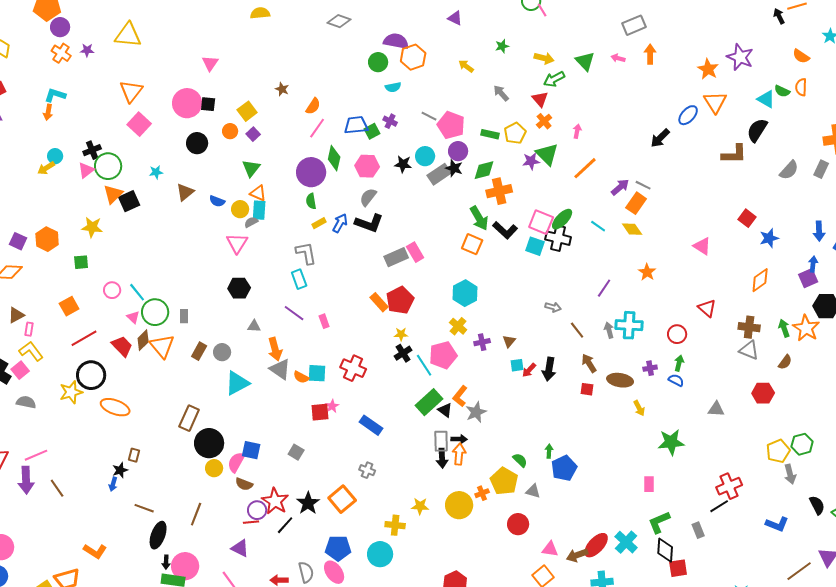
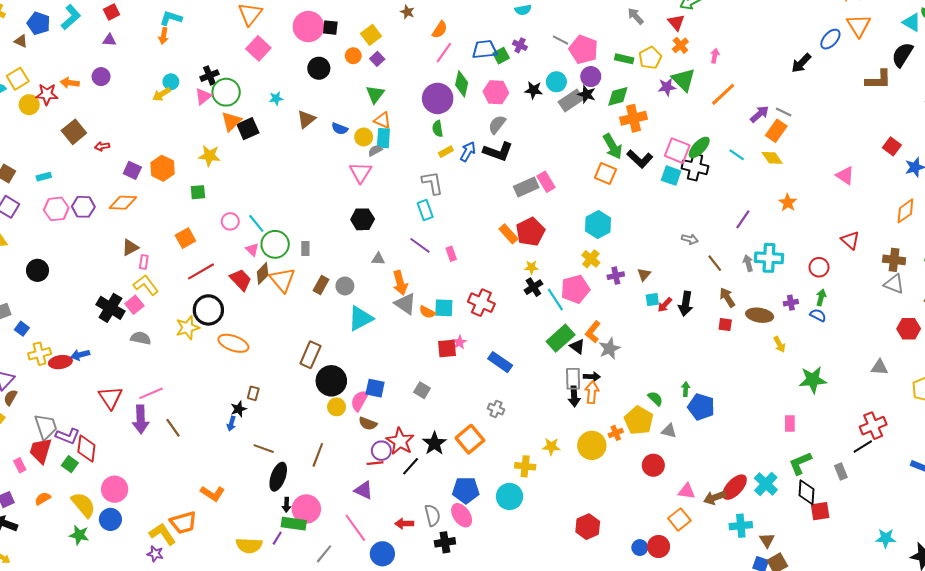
gray triangle: (716, 409) -> (879, 367), moved
blue pentagon: (564, 468) -> (701, 407), turned -30

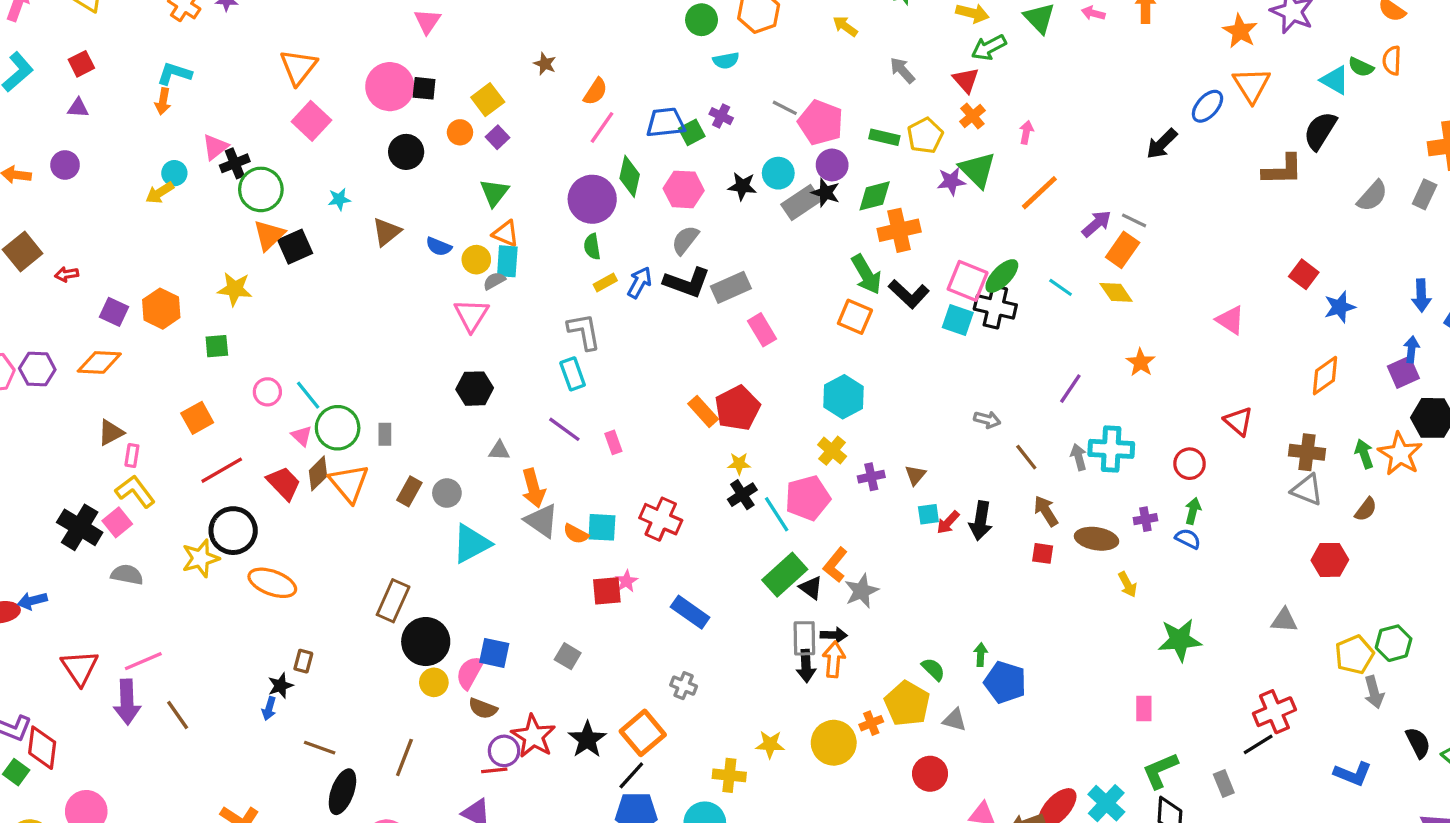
pink triangle: (203, 96) -> (215, 147), moved
gray rectangle: (526, 187) -> (731, 287), moved
black line: (411, 466) -> (631, 775), moved

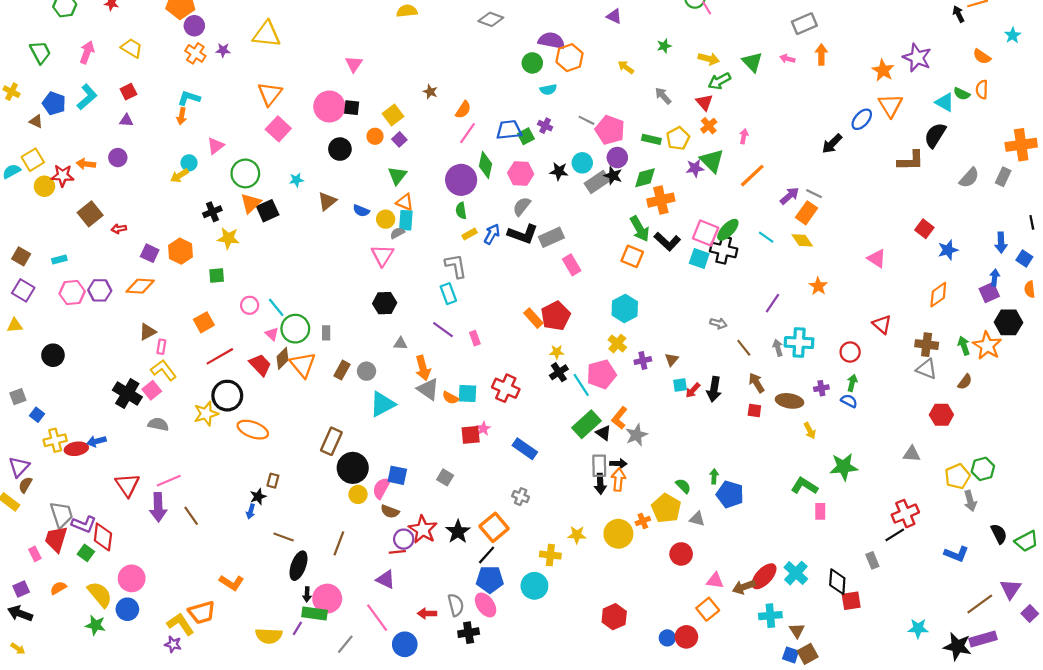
black cross: (235, 163) -> (212, 212), moved
green L-shape: (1160, 770) -> (804, 486), moved, turned 55

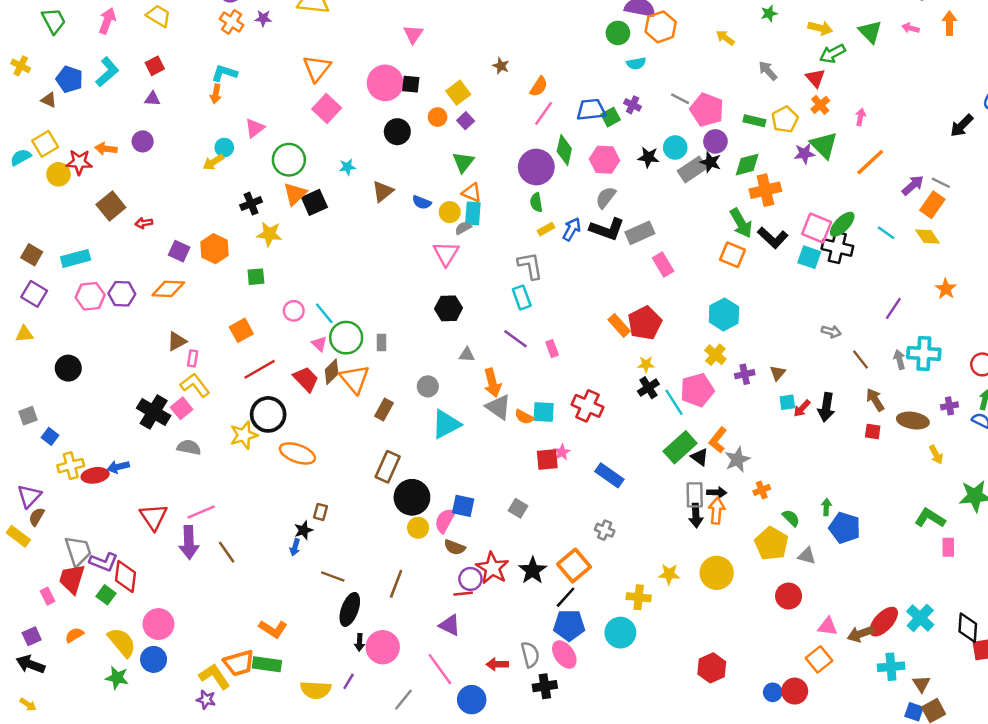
cyan rectangle: (59, 260) -> (76, 258), size x1.6
brown rectangle: (342, 370) -> (384, 410), moved
orange cross: (643, 521) -> (762, 490), moved
green rectangle: (314, 613) -> (267, 664), moved

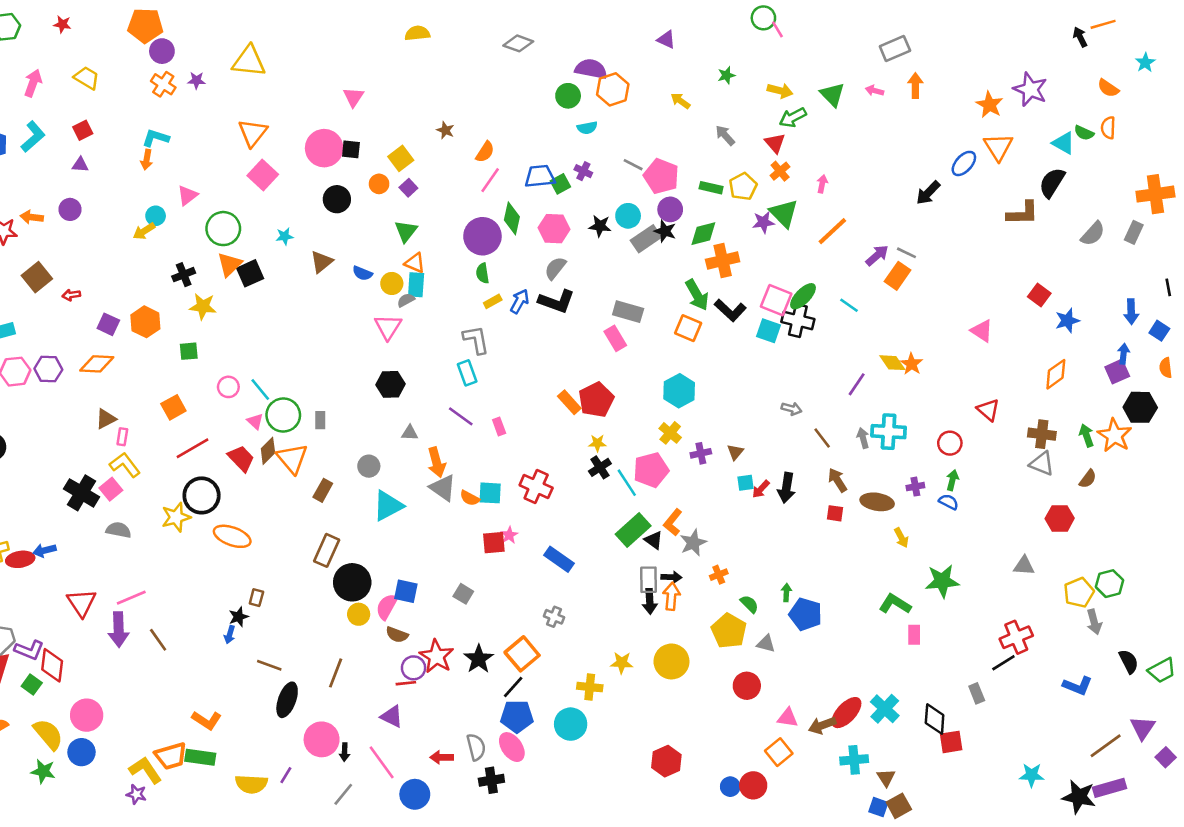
gray rectangle: (640, 233) -> (628, 312), moved, turned 40
yellow diamond: (928, 236) -> (892, 363), moved
black arrow: (360, 642) -> (345, 752), moved

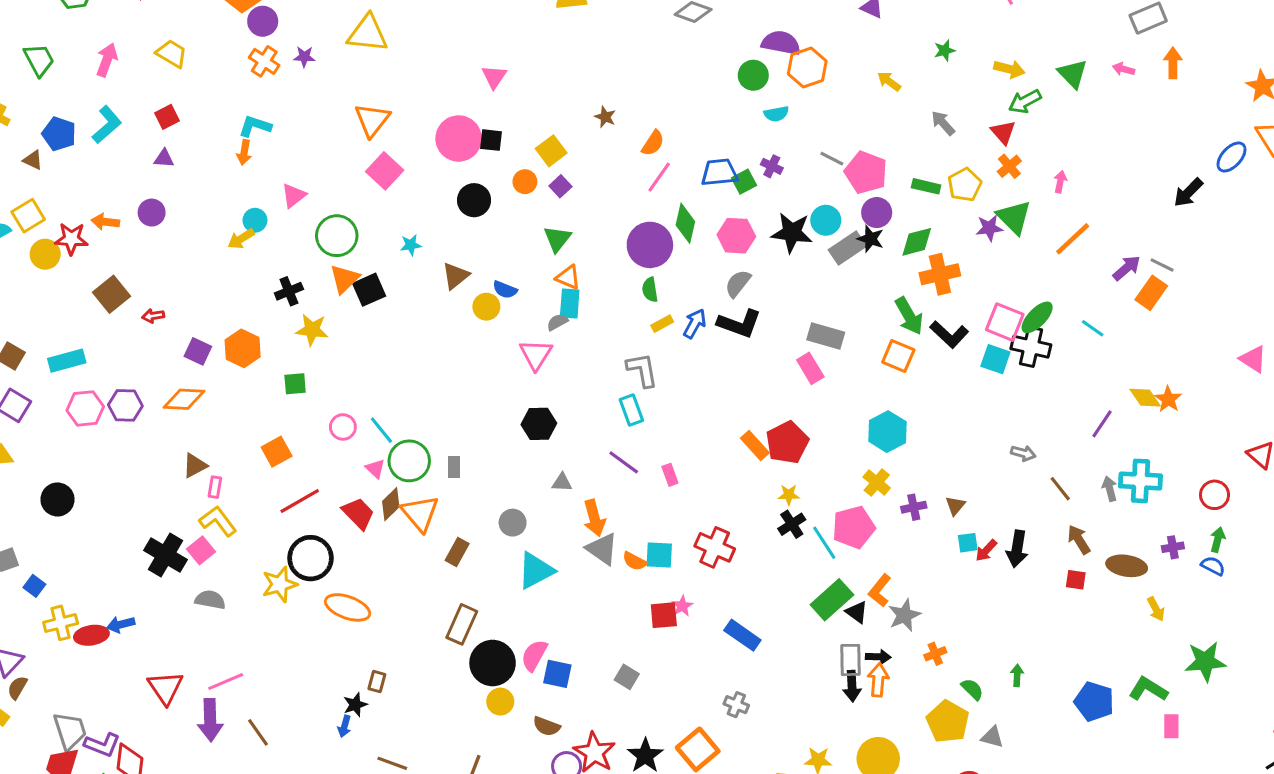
black star: (600, 226) -> (792, 233), size x1.5
yellow circle: (392, 283) -> (486, 307), moved
pink semicircle: (387, 607) -> (534, 655), moved
blue pentagon: (806, 614) -> (1094, 702), moved

